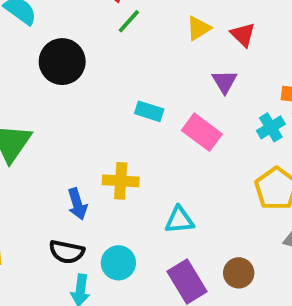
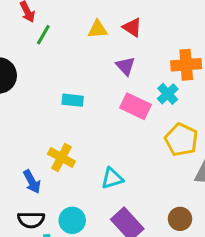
yellow triangle: (199, 28) -> (98, 29), turned 40
pink rectangle: (202, 132) -> (135, 106), moved
yellow cross: (121, 181) -> (61, 158), turned 36
brown circle: (239, 273) -> (180, 219), moved

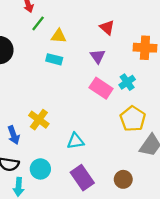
yellow triangle: (98, 29) -> (59, 36), moved
orange cross: (186, 65) -> (145, 48), moved
cyan rectangle: (73, 100) -> (54, 59), moved

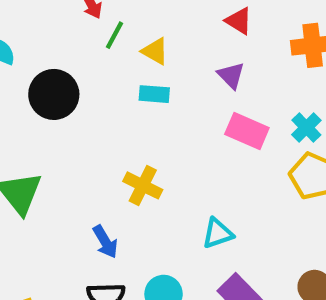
yellow triangle: (59, 36) -> (155, 51), turned 35
cyan cross: (127, 82) -> (306, 128), moved
yellow cross: (39, 120) -> (143, 185), moved

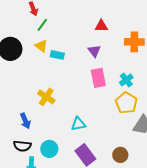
red triangle: (239, 21) -> (101, 26), turned -40
yellow triangle: (155, 51) -> (41, 46), moved
pink rectangle: (247, 131) -> (98, 78), turned 48

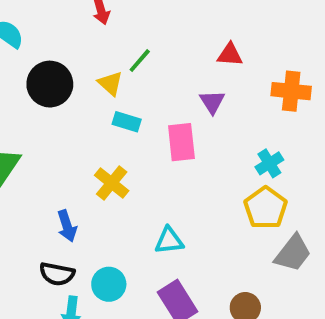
green line: (42, 25) -> (140, 61), moved
cyan rectangle: (57, 55) -> (127, 122), moved
pink rectangle: (98, 78) -> (181, 142), moved

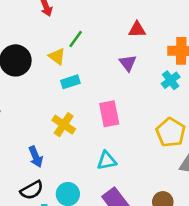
cyan rectangle: (127, 122) -> (70, 82), turned -30
pink rectangle: (181, 142) -> (109, 114), moved
cyan cross: (269, 163) -> (171, 80), moved
black semicircle: (57, 274) -> (32, 190), turned -35

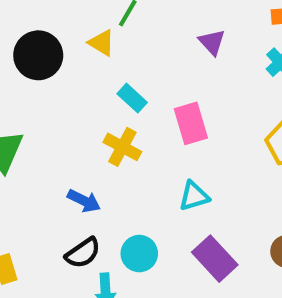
cyan rectangle: (70, 82) -> (132, 98), moved, turned 66
blue arrow: (36, 157) -> (84, 201), turned -35

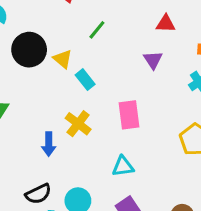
yellow triangle: (102, 43) -> (63, 59), moved
cyan rectangle: (132, 98) -> (85, 80), moved
blue arrow: (84, 201) -> (49, 144), moved, turned 55

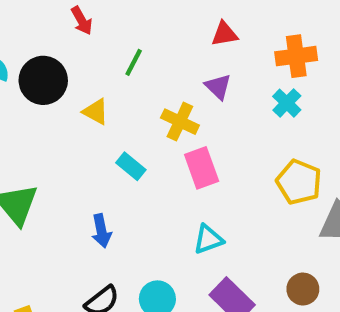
black circle: (29, 50) -> (43, 80), moved
cyan rectangle: (85, 80) -> (131, 166), moved
yellow cross: (78, 124) -> (180, 122), moved

